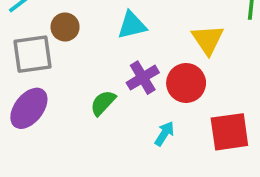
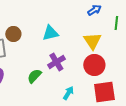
red circle: (186, 83) -> (94, 65), moved

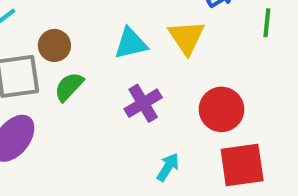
yellow triangle: (92, 41) -> (186, 37), moved
green semicircle: (34, 76) -> (69, 87), moved

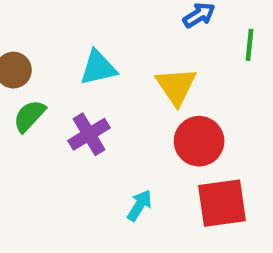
yellow triangle: (186, 37) -> (176, 86), moved
purple cross: (143, 103) -> (89, 134), moved

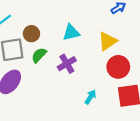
yellow triangle: (176, 86) -> (108, 41), turned 30

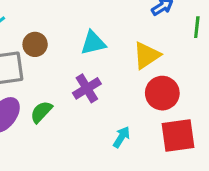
green semicircle: (39, 55) -> (41, 112), moved

